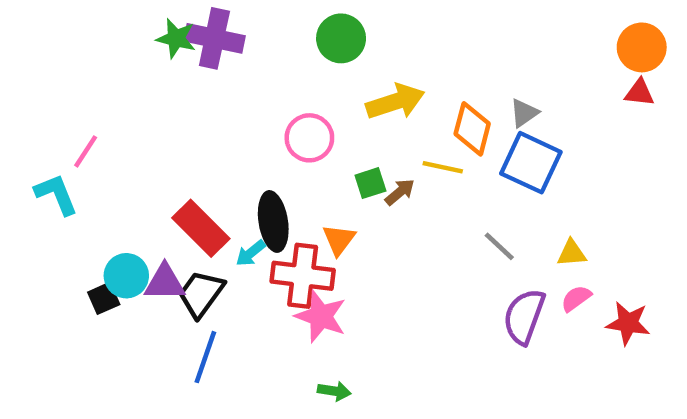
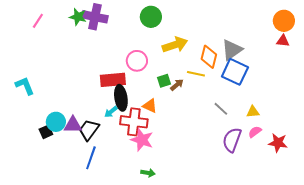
gray triangle: (524, 113) -> (232, 50), size x1.6
pink line: (86, 151) -> (38, 21), moved
red rectangle: (201, 228) -> (113, 80), moved, turned -50
orange triangle: (339, 240) -> (150, 106), turned -42

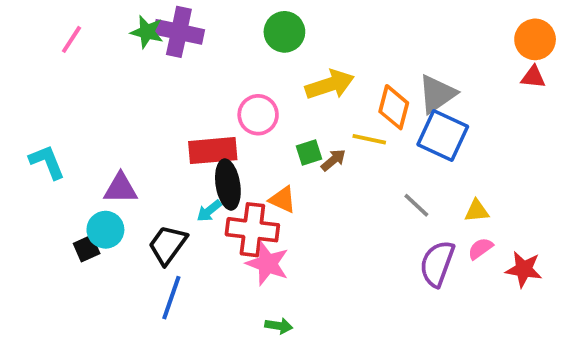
purple triangle: (73, 125) -> (121, 188), moved

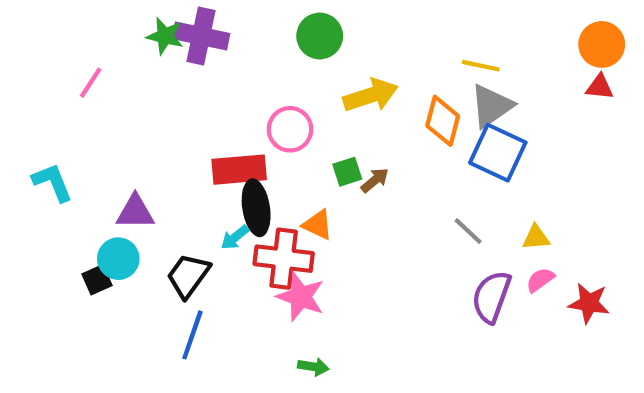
pink line: (72, 39) -> (91, 83), moved
yellow line: (369, 139) -> (481, 66), moved

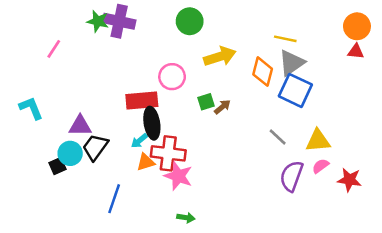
orange triangle: (318, 225) -> (146, 162), moved, turned -42
yellow triangle: (536, 237) -> (318, 141), size x1.5
black trapezoid: (188, 276) -> (95, 147), moved

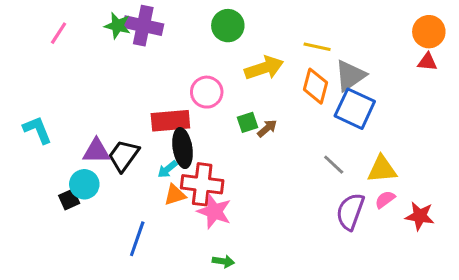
yellow line: (285, 39) -> (317, 47), moved
pink line: (54, 49) -> (59, 33), moved
black trapezoid: (95, 147) -> (124, 156), moved

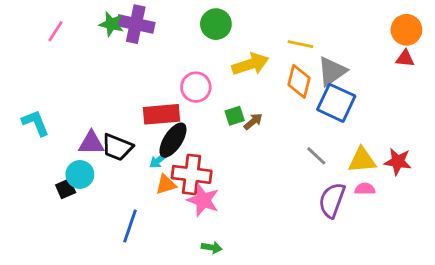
black ellipse: (183, 148) -> (173, 140), turned 42
black trapezoid: (124, 156) -> (117, 147), turned -104
pink semicircle: (385, 199) -> (365, 189), turned 36
red star: (420, 216) -> (398, 162), moved

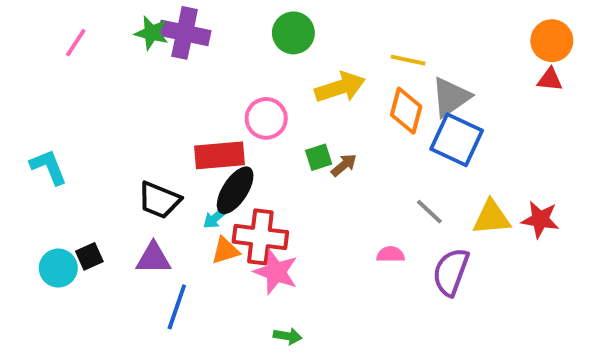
purple triangle: (91, 143) -> (153, 258), moved
cyan circle: (80, 174) -> (58, 268), moved
pink semicircle: (365, 189) -> (391, 254), moved

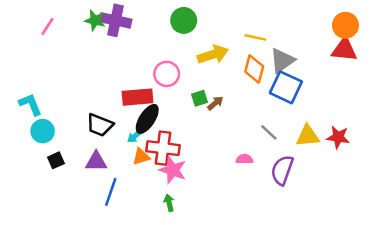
red triangle: (550, 80) -> (344, 50), size x1.6
cyan circle: (58, 268) -> (43, 131), moved
green arrow: (288, 336) -> (169, 203), moved, turned -112

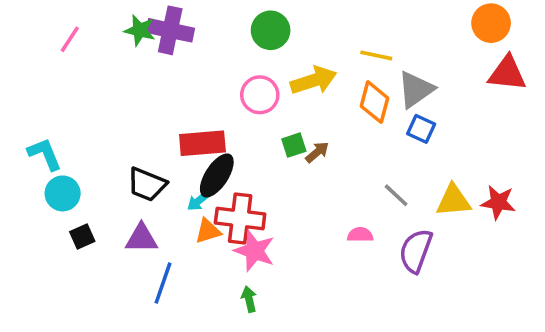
orange circle: (345, 25) -> (491, 23), moved
pink circle: (167, 74) -> (260, 95), moved
blue square: (286, 87) -> (421, 129), size x0.6

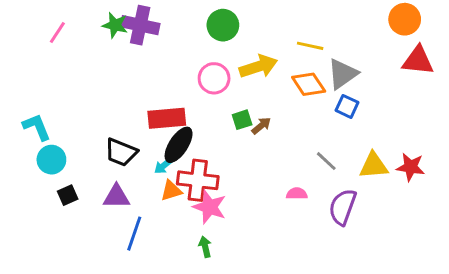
orange diamond: (375, 102) -> (309, 84), turned -48

